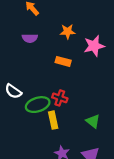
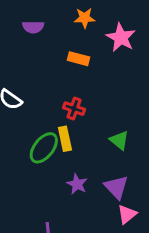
pink star: (94, 46) -> (121, 38), turned -30
green ellipse: (38, 105) -> (44, 148), moved, turned -35

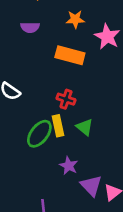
orange rectangle: (79, 59) -> (70, 55), size x1.5
green triangle: (119, 140) -> (85, 127), moved
purple triangle: (116, 187) -> (91, 186), moved

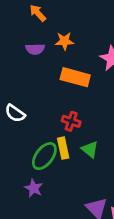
orange star: (75, 19) -> (64, 41), moved
purple star: (69, 166) -> (34, 188), moved

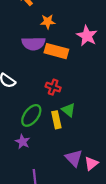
purple semicircle: (35, 49) -> (33, 43), moved, size x1.5
yellow rectangle: (63, 148) -> (56, 120), moved

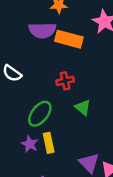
red cross: (53, 87) -> (65, 81), turned -32
yellow rectangle: (56, 120) -> (49, 143), moved

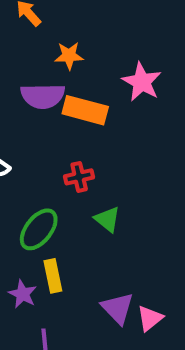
purple star: (30, 144) -> (23, 294), moved

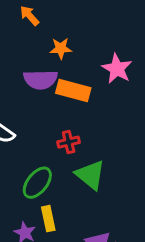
green triangle: (107, 219) -> (90, 175), size x1.5

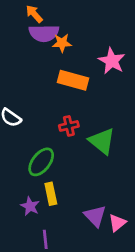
purple semicircle: (40, 80) -> (44, 33), moved
green triangle: (90, 175) -> (102, 141), moved

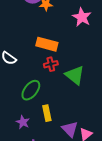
orange rectangle: (73, 80) -> (47, 44), moved
yellow rectangle: (51, 194) -> (47, 113), moved

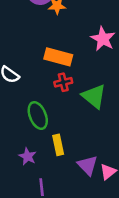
pink star: (82, 17) -> (103, 39), moved
green ellipse: (31, 90) -> (38, 116), turned -60

